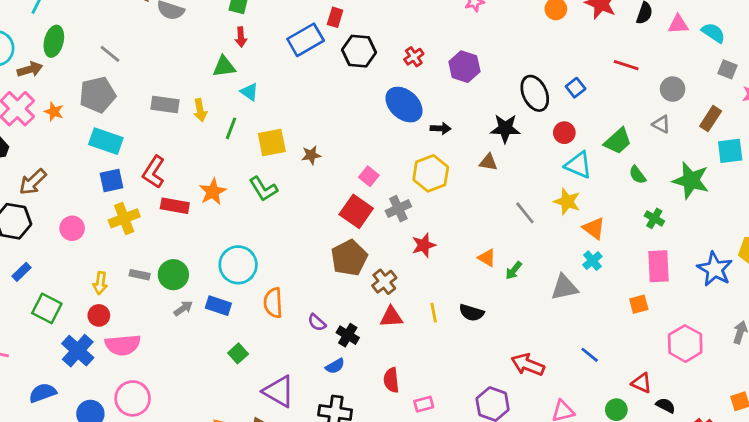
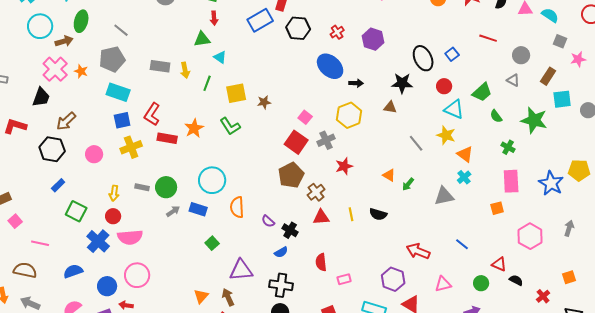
purple triangle: (279, 391) -> (241, 270), turned -35

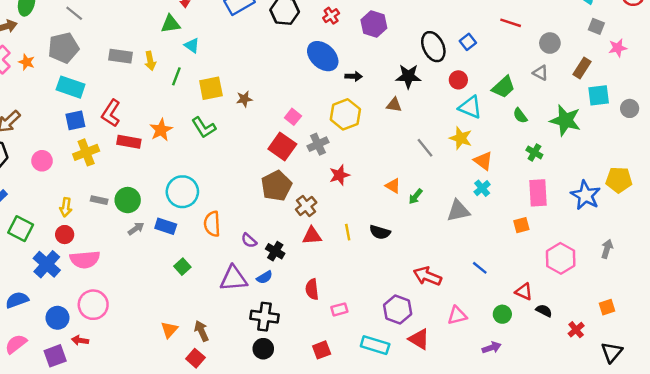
purple triangle: (241, 270) -> (234, 279), moved

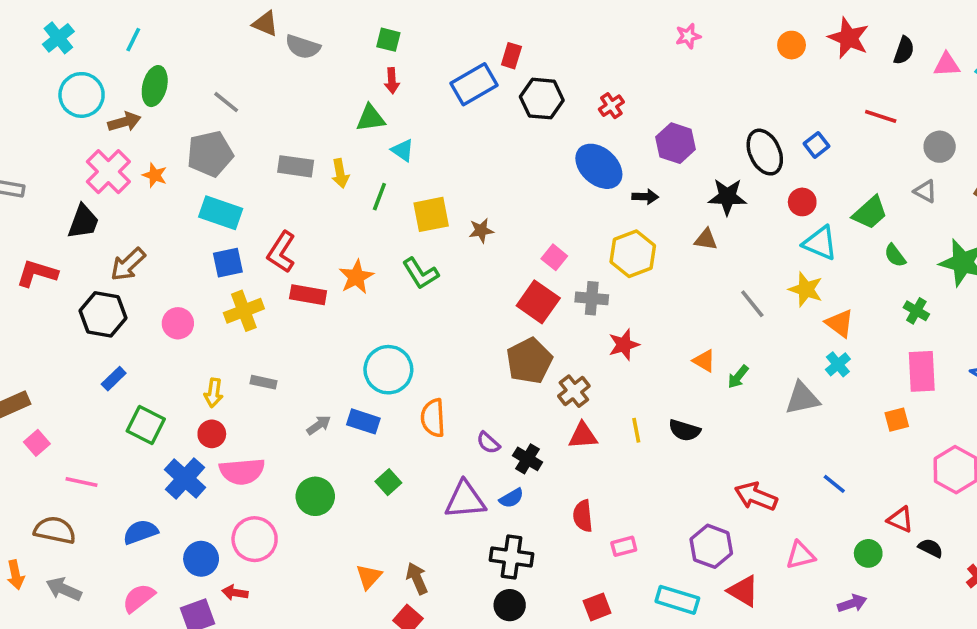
purple hexagon: (374, 24) -> (676, 143), moved
gray cross: (318, 144) -> (592, 298), turned 30
green circle: (128, 200) -> (315, 496), moved

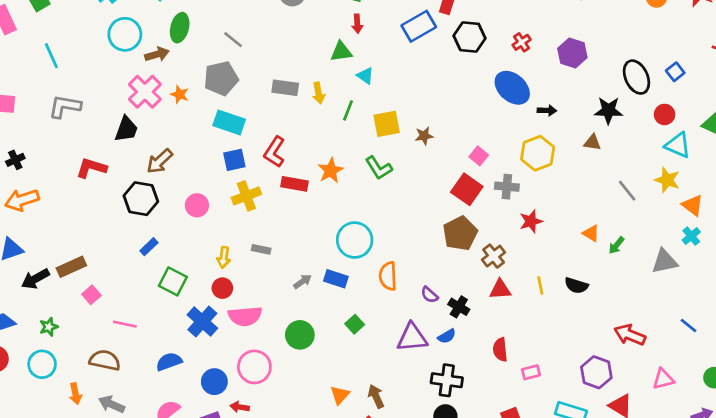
purple hexagon: (676, 143) -> (572, 53), moved

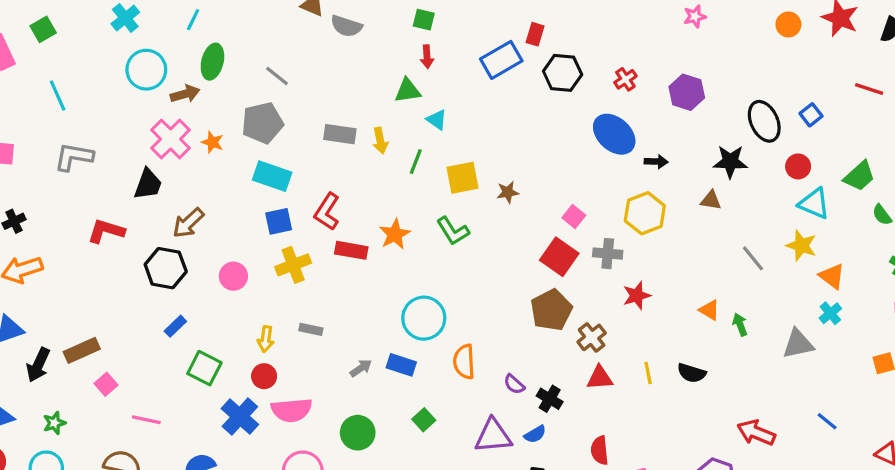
green arrow: (616, 245) -> (740, 325), turned 120
black arrow: (35, 279) -> (38, 365), turned -36

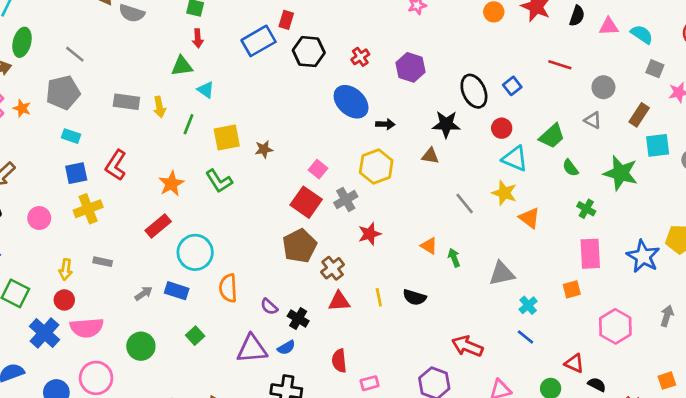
cyan rectangle: (272, 176) -> (71, 136), size x0.6
red rectangle: (351, 250) -> (158, 226), moved, turned -50
gray cross: (608, 254) -> (346, 200), turned -35
cyan cross: (830, 313) -> (528, 305), moved

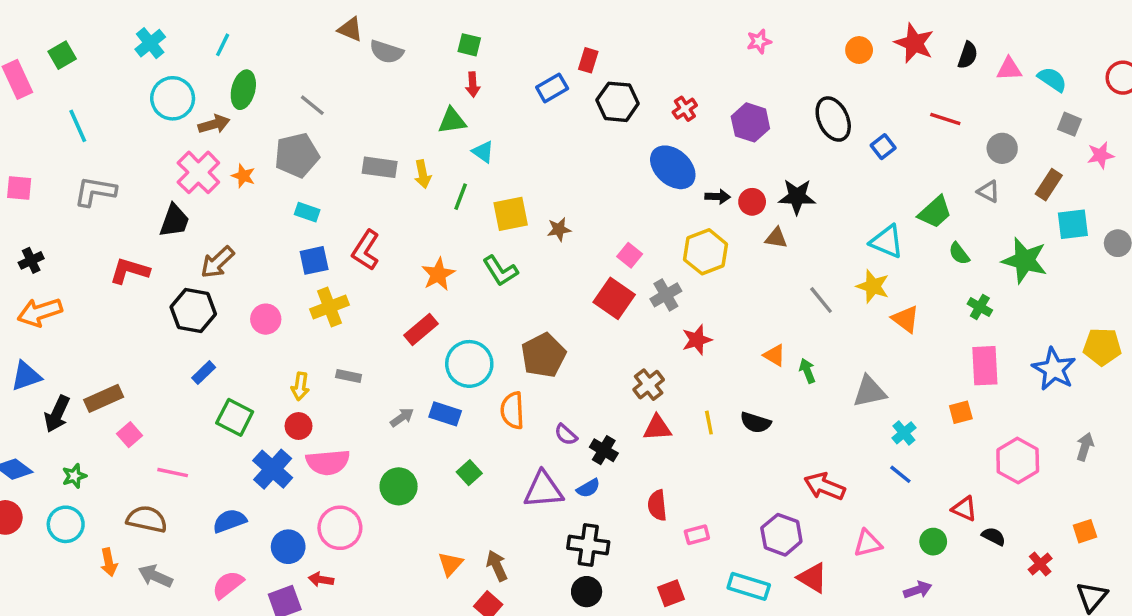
blue rectangle: (259, 41) -> (552, 88), size x0.7
black ellipse: (474, 91) -> (833, 119), moved
red circle: (502, 128) -> (752, 202), moved
brown pentagon: (300, 246) -> (543, 355), moved

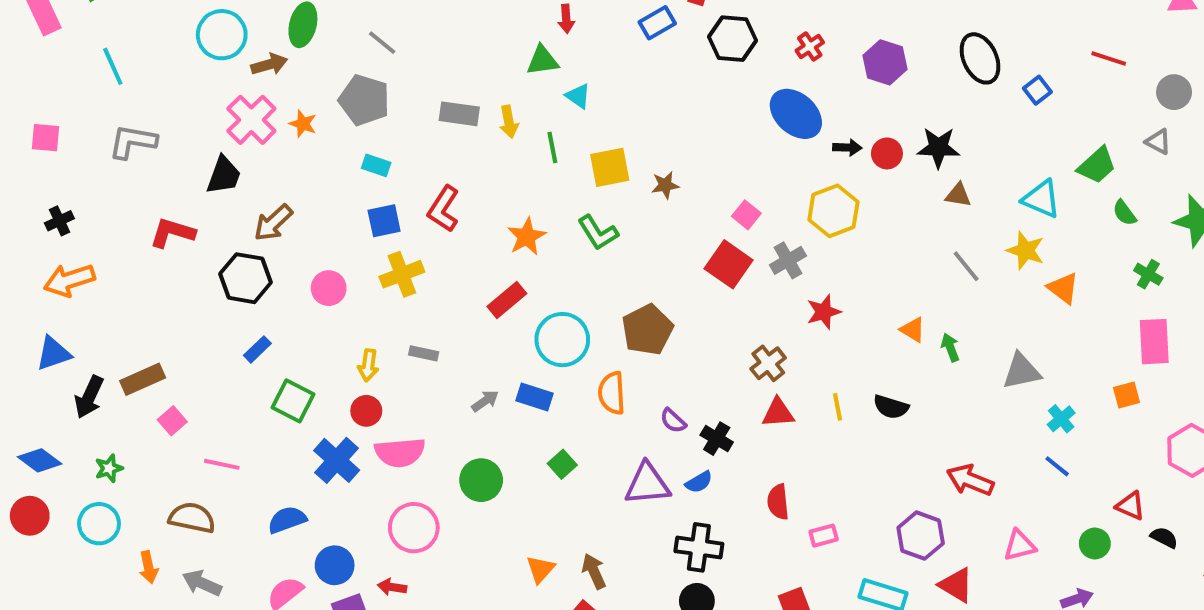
gray pentagon: (297, 155) -> (364, 100), turned 30
green line: (461, 197) -> (552, 148), turned -32
brown triangle: (776, 238) -> (958, 195), moved
blue circle: (288, 547) -> (335, 565), moved

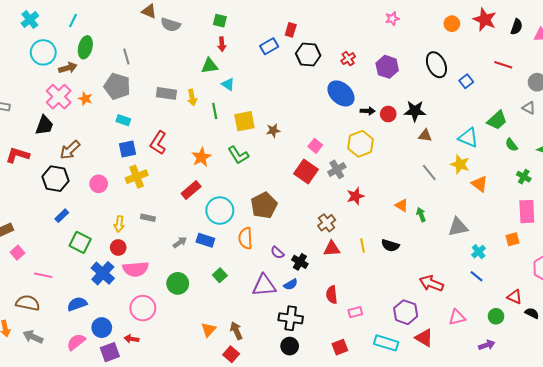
gray line: (382, 43) -> (126, 57), turned 35

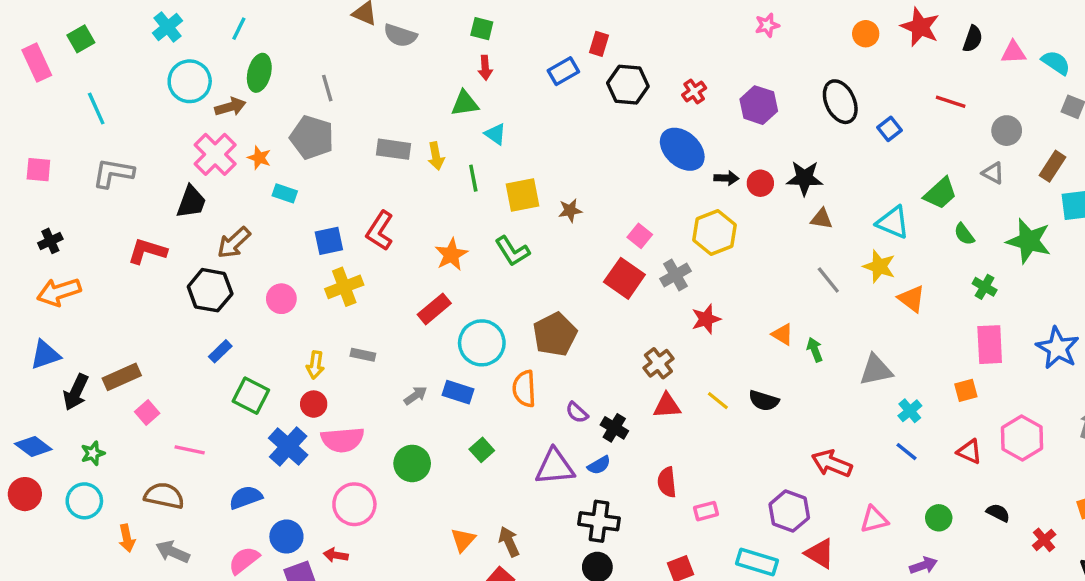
cyan rectangle: (123, 120) -> (285, 193), moved
yellow line: (363, 245) -> (718, 401), turned -40
red triangle: (514, 297) -> (969, 452), moved

